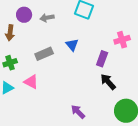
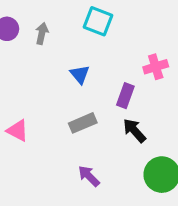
gray arrow: (47, 18) -> (42, 33), turned 112
gray rectangle: (44, 54) -> (83, 123), moved

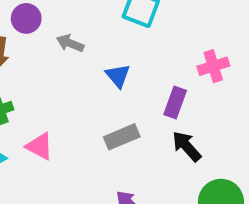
gray arrow: (42, 33) -> (70, 43), moved, turned -80

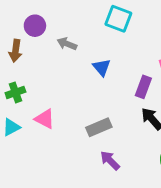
gray rectangle: (122, 137) -> (99, 127), moved

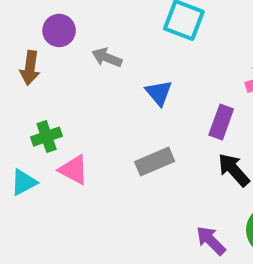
green cross: (15, 92) -> (47, 137), moved
gray rectangle: (99, 127) -> (155, 161), moved
purple arrow: (110, 161) -> (211, 241), moved

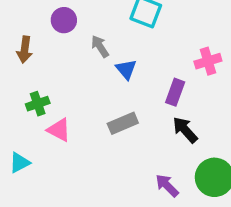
purple circle: (59, 30) -> (64, 20), moved
gray arrow: (107, 58) -> (100, 46), moved, turned 35
cyan triangle: (24, 182) -> (20, 163), moved

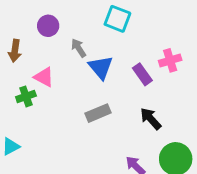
blue triangle: (126, 69) -> (101, 67), size x1.4
purple rectangle: (175, 92) -> (142, 74), moved, turned -55
pink triangle: (59, 130) -> (44, 77), moved

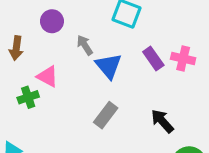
pink cross: (170, 60) -> (183, 58), turned 30
purple rectangle: (142, 74) -> (153, 58), moved
gray rectangle: (98, 113) -> (106, 115), turned -30

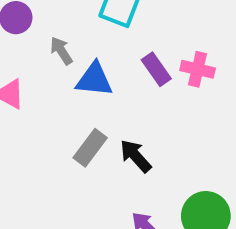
blue triangle: (109, 66) -> (94, 80), turned -44
black arrow: (162, 121) -> (136, 156), moved

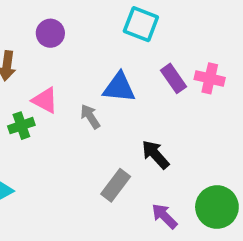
gray arrow: (61, 51) -> (90, 116), moved
gray rectangle: (90, 148) -> (116, 185), moved

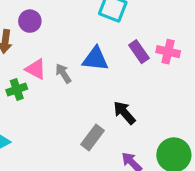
purple circle: (50, 33) -> (30, 21), moved
gray arrow: (90, 116) -> (63, 73), moved

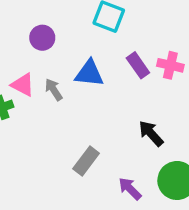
purple circle: (30, 21) -> (42, 38), moved
black arrow: (124, 113) -> (151, 133), moved

